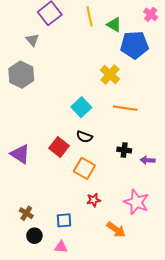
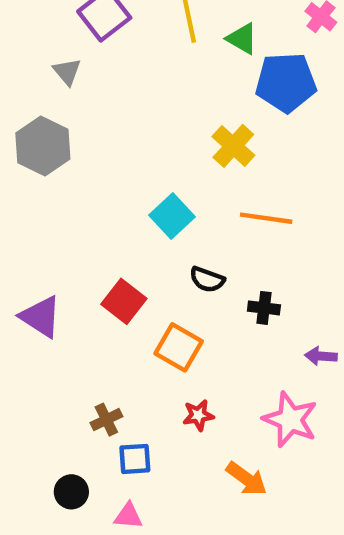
black semicircle: (84, 137) -> (207, 279), moved
purple arrow: (148, 160) -> (321, 356), moved
brown cross: (26, 213) -> (106, 420), moved, turned 32

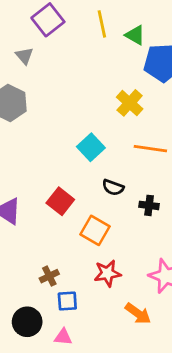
red star: (198, 415) -> (107, 273), size x1.4
black circle: (71, 492) -> (27, 322), size x1.4

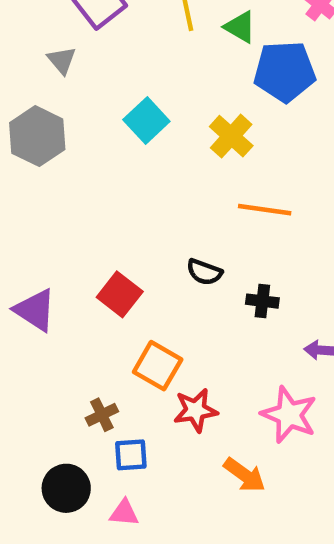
cyan square: (91, 147) -> (146, 121), moved
orange square: (95, 230) -> (158, 366), moved

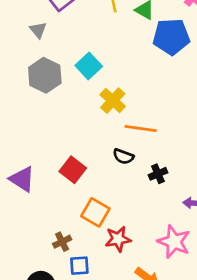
gray hexagon: (37, 136) -> (45, 75), moved
yellow cross: (231, 136) -> (113, 101), moved
orange line: (265, 210) -> (141, 129), moved
black cross: (262, 301) -> (158, 174), turned -30

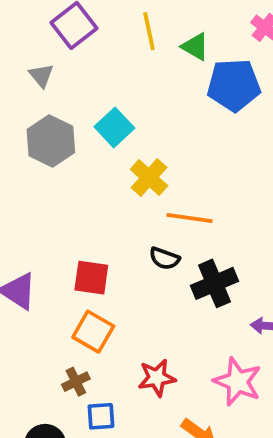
red square: (73, 170) -> (91, 278), turned -30
black cross: (158, 174) -> (215, 283), size x1.6
orange square: (95, 212) -> (93, 332), moved

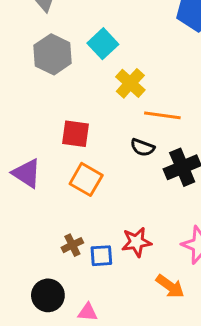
red square: (91, 278) -> (75, 134), moved
orange square: (93, 332) -> (86, 179), moved
blue square: (101, 416) -> (101, 256), moved

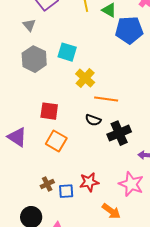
cyan square: (103, 44) -> (67, 52), turned -30

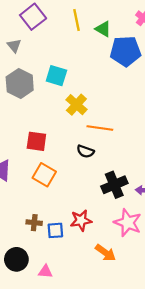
black cross: (119, 133) -> (114, 185), moved
brown cross: (47, 184) -> (34, 223), turned 32

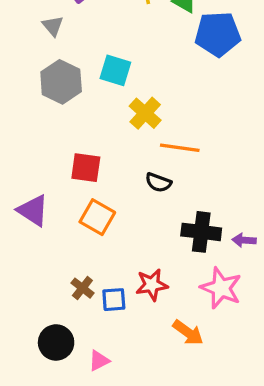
black cross: (114, 185) -> (201, 232), turned 30
brown cross: (34, 223) -> (82, 288), turned 32
pink triangle: (45, 272) -> (99, 361), turned -32

